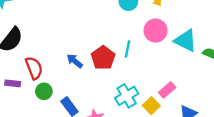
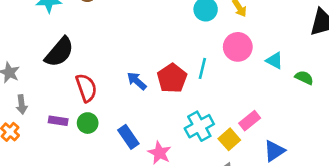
cyan triangle: (186, 41) -> (274, 61), size x0.6
purple rectangle: (13, 83) -> (58, 121), moved
green circle: (44, 91) -> (88, 123), moved

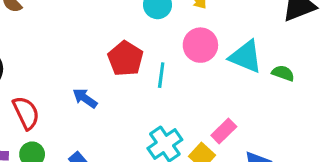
cyan triangle: (274, 61) -> (246, 57), size x1.6
red pentagon: (172, 78) -> (125, 59), moved

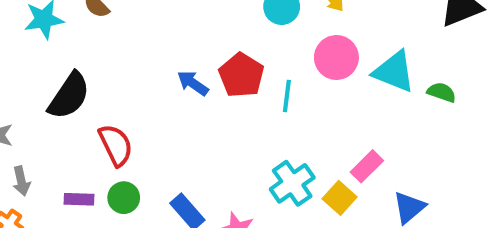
blue arrow: (85, 98) -> (193, 83), moved

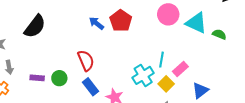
cyan line: (287, 96) -> (161, 60), moved
red semicircle: (116, 145) -> (86, 60), moved

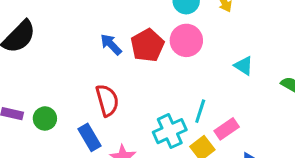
pink circle: (168, 14) -> (186, 40), moved
cyan triangle: (196, 23) -> (244, 66), moved, size x0.6
red semicircle: (86, 60) -> (107, 100), moved

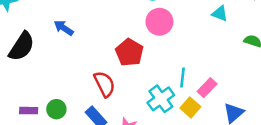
blue arrow: (111, 44) -> (64, 28), moved
red pentagon: (147, 45) -> (129, 52), moved
cyan triangle: (244, 66) -> (220, 14), moved

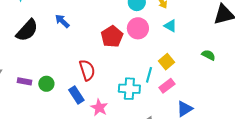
cyan triangle: (220, 14) -> (170, 26), moved
red pentagon: (129, 52) -> (112, 37), moved
cyan cross: (161, 99) -> (129, 89), turned 30
yellow square: (190, 107) -> (167, 62), moved

